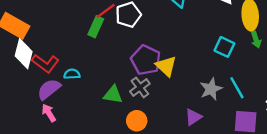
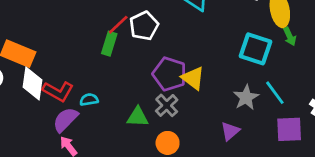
cyan square: (224, 47) -> (255, 49), size x1.4

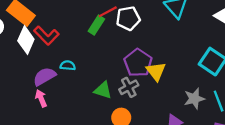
red L-shape: (58, 91) -> (46, 35), moved

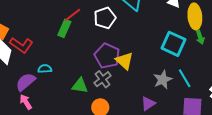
white pentagon: (128, 18) -> (105, 18), moved

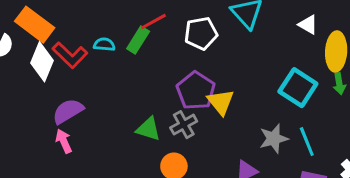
cyan semicircle: (45, 69) -> (104, 44), moved

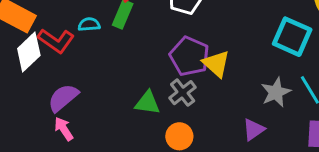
white diamond: (42, 62) -> (29, 52), turned 33

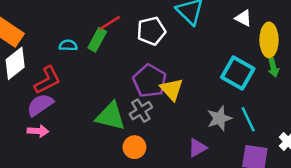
red L-shape: (56, 41) -> (47, 80), moved, turned -68
green triangle: (147, 103) -> (111, 116), size x1.4
pink arrow: (64, 129) -> (38, 131), turned 120

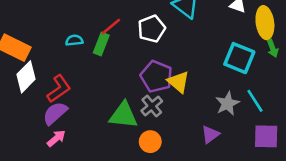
cyan semicircle: (68, 45) -> (74, 40), moved
pink arrow: (38, 131) -> (56, 138), turned -36

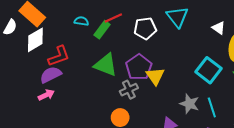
gray star: (227, 104) -> (189, 104), turned 30
green triangle: (124, 115) -> (106, 65), moved

